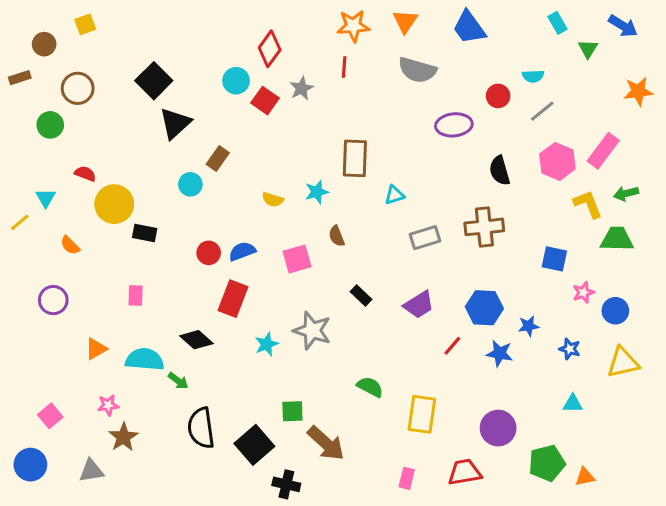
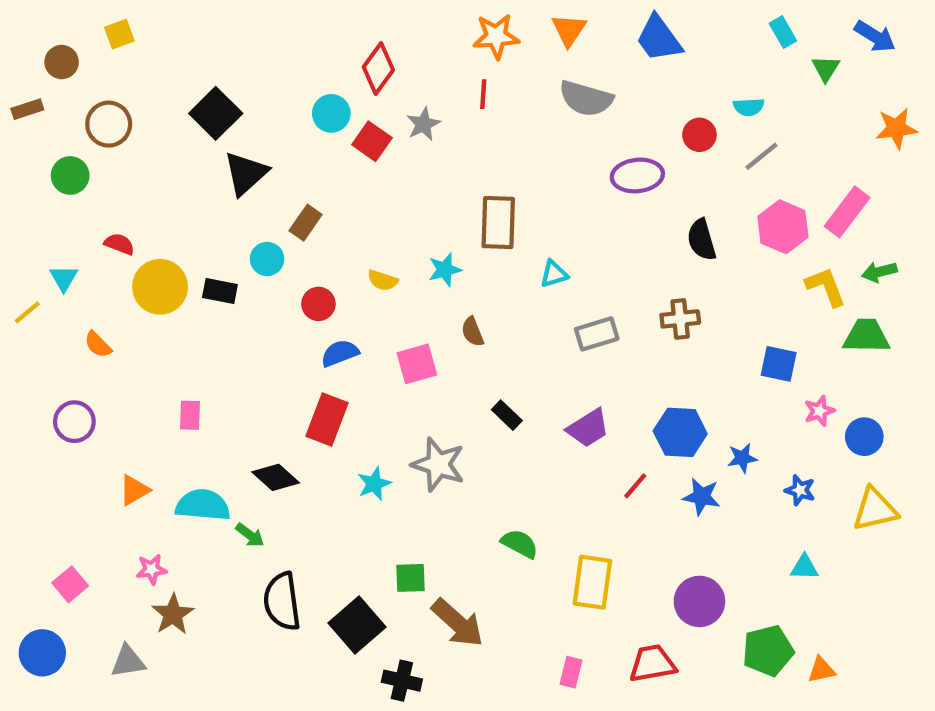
brown cross: (484, 227) -> (680, 319), size x0.7
black rectangle: (145, 233) -> (220, 291), moved
red circle: (209, 253) -> (318, 304), moved

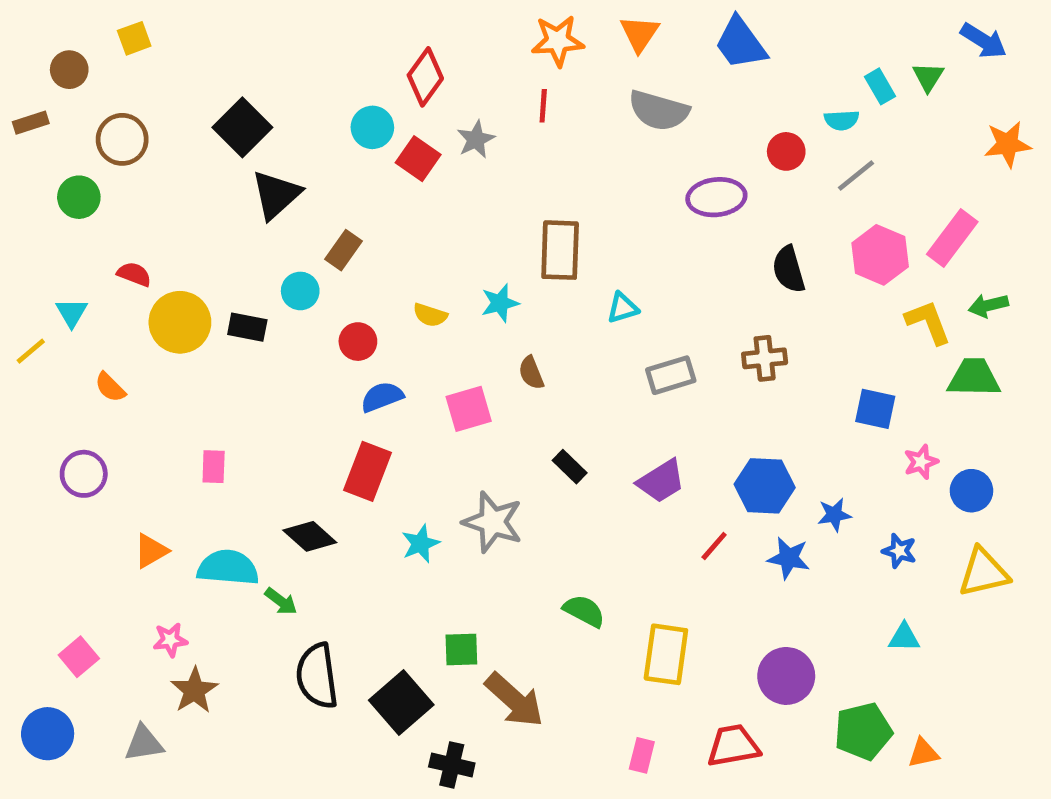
cyan rectangle: (783, 32) -> (880, 86), moved

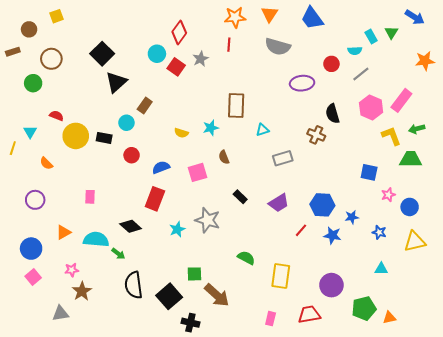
red circle: (358, 342) -> (132, 155), moved
yellow line: (31, 351) -> (13, 148), turned -32
brown cross: (765, 358) -> (316, 135), moved, turned 30
blue circle: (48, 734) -> (31, 249), moved

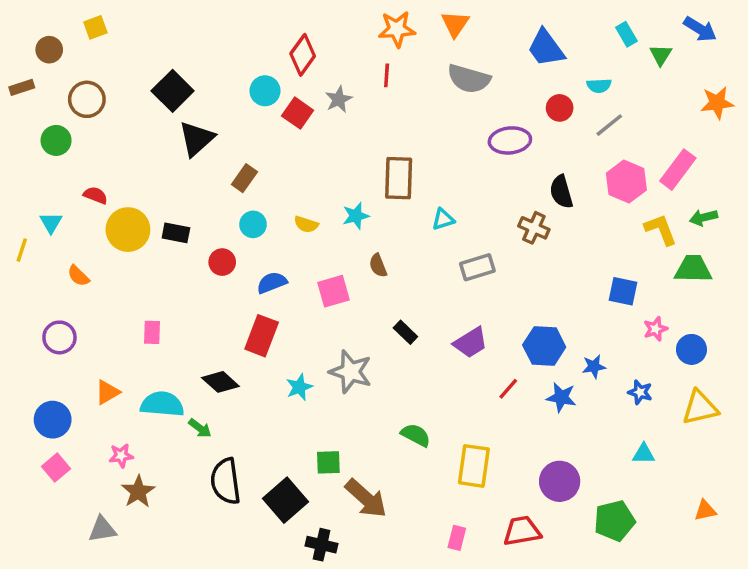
blue trapezoid: (312, 18) -> (546, 48), moved
cyan rectangle: (371, 36) -> (626, 34), moved
cyan circle: (126, 123) -> (253, 224), moved
orange triangle: (389, 318) -> (705, 510), moved

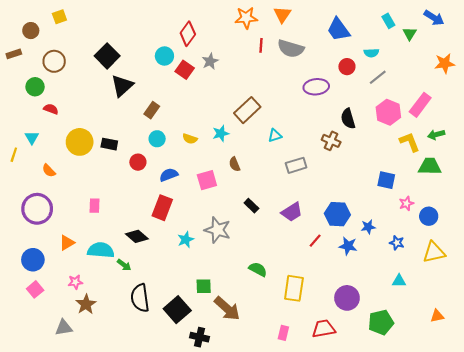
red line: (387, 75) -> (261, 45), moved
brown rectangle: (399, 178) -> (247, 110), turned 45
red semicircle: (95, 195) -> (51, 109), moved
purple circle: (59, 337) -> (37, 209), size x1.5

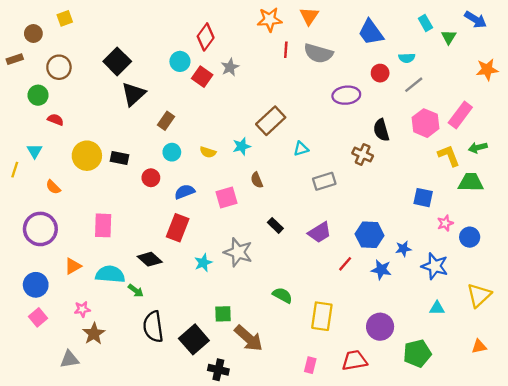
pink rectangle: (94, 206) -> (103, 225), size x1.5
blue star: (397, 243) -> (435, 266), size x1.6
yellow triangle: (434, 252) -> (479, 295), moved, turned -30

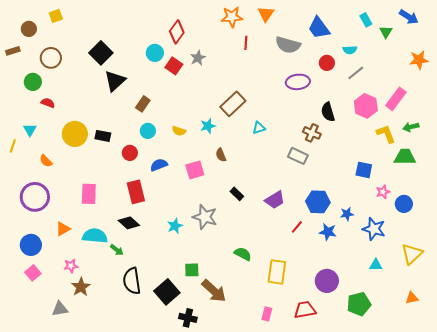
gray semicircle: (318, 53) -> (288, 45), moved
gray rectangle: (324, 181) -> (298, 156), moved, turned 42
red rectangle: (178, 228) -> (136, 192), moved, turned -35

